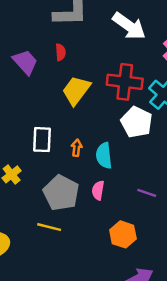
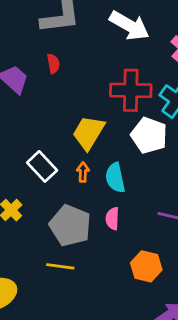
yellow trapezoid: (76, 90) -> (89, 133), moved
white rectangle: (42, 140) -> (42, 166), turned -40

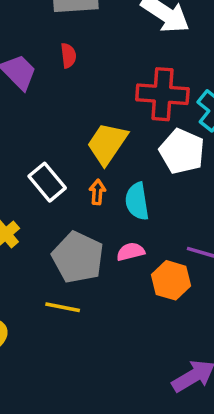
pink semicircle: (112, 219) -> (131, 252), turned 70
orange hexagon: (146, 266) -> (171, 280), moved

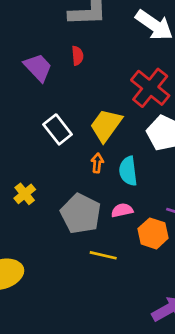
red cross: (162, 94) -> (150, 88), turned 33
white rectangle: (47, 182) -> (58, 129), moved
yellow line: (63, 307) -> (103, 255), moved

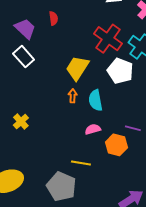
white rectangle: (58, 129) -> (24, 57), moved
gray pentagon: (81, 214) -> (61, 187), moved

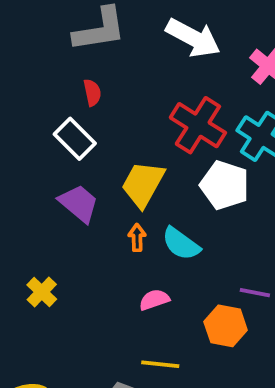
purple trapezoid: (25, 29) -> (79, 203), moved
white rectangle: (24, 57) -> (75, 139), moved
cyan semicircle: (95, 100) -> (181, 244), turned -40
pink semicircle: (93, 129) -> (154, 300), moved

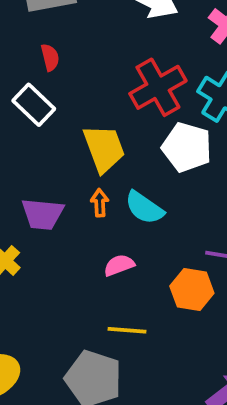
red cross: (198, 125) -> (158, 87), turned 30
yellow trapezoid: (143, 184) -> (104, 149), turned 132
purple trapezoid: (79, 203) -> (43, 214), moved, turned 147

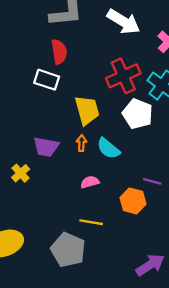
red semicircle: (50, 57) -> (59, 52), size x1.5
white rectangle: (34, 105) -> (47, 80), turned -30

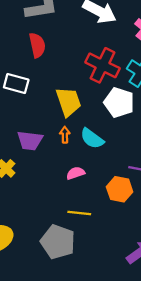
red cross: (123, 76) -> (103, 65), turned -36
white rectangle: (47, 80) -> (16, 83), moved

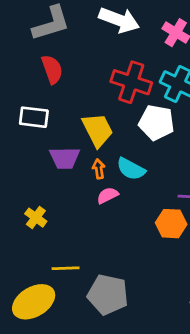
purple trapezoid: (30, 141) -> (65, 158), moved
pink semicircle: (76, 173) -> (107, 195), moved
yellow line: (79, 213) -> (66, 268), moved

